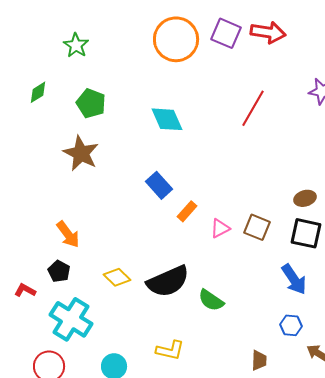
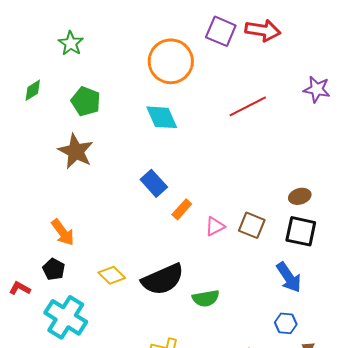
orange circle: (176, 39) -> (171, 61), moved
red line: (253, 108) -> (248, 106), turned 33
green semicircle: (211, 300) -> (206, 298), turned -44

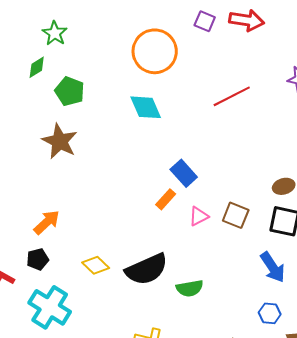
purple square: (221, 31) -> (205, 21), size x0.7
green diamond: (33, 90) -> (37, 67), moved
blue rectangle: (154, 183) -> (184, 173), moved
orange arrow: (63, 232) -> (47, 222), turned -96
black pentagon: (54, 269) -> (38, 259), turned 30

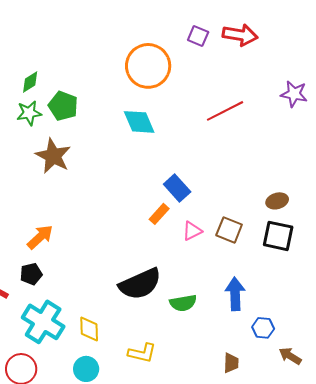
green star: (55, 33) -> (29, 113), moved, turned 30
yellow diamond: (96, 265) -> (89, 329), moved, turned 44
blue arrow: (273, 267) -> (235, 294), moved, turned -148

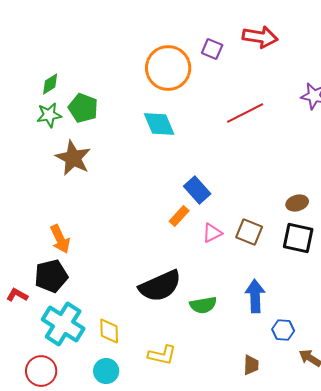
purple square: (198, 36) -> (212, 49), moved
orange arrow: (40, 237) -> (60, 239), turned 108
black pentagon: (31, 274) -> (51, 276), size x1.5

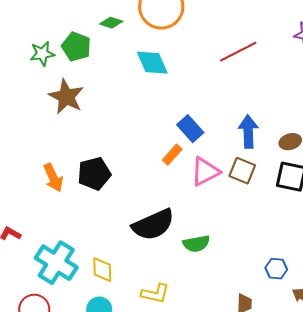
green diamond: (50, 84) -> (111, 23), moved, turned 50
pink triangle: (212, 233) -> (205, 172), size x1.5
black pentagon: (51, 276) -> (94, 174), moved
blue arrow: (255, 296) -> (248, 132), moved

